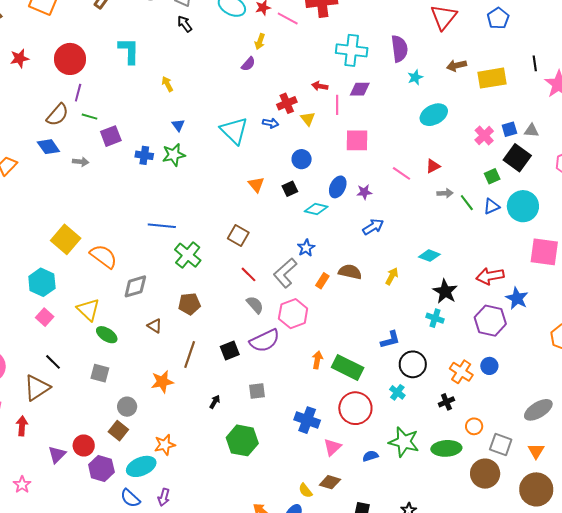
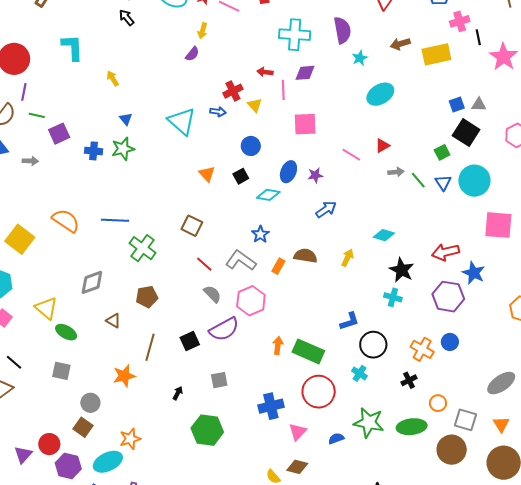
pink cross: (484, 136) -> (460, 21), moved, turned 30
blue triangle: (492, 206) -> (443, 183), turned -36
orange semicircle: (104, 256) -> (66, 221), moved
gray L-shape: (285, 273) -> (241, 261), turned 80
blue cross: (307, 420) -> (271, 406), turned -30

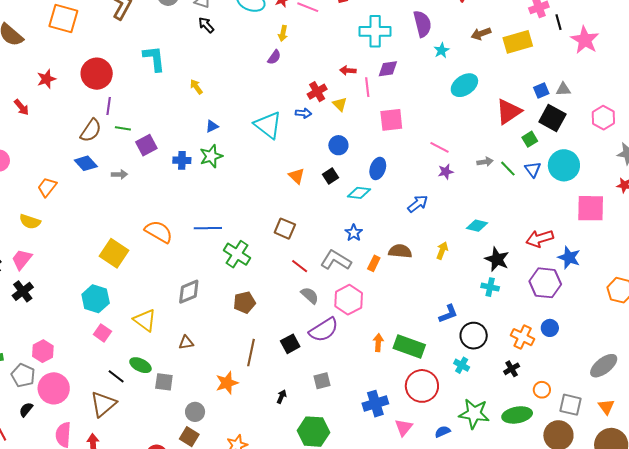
blue triangle: (126, 119) -> (212, 126), turned 48
red triangle: (382, 146) -> (509, 112), moved, size x1.8
purple star: (315, 175) -> (446, 172), moved
brown triangle: (113, 321) -> (186, 343), moved, turned -35
green ellipse: (66, 332) -> (140, 365), moved

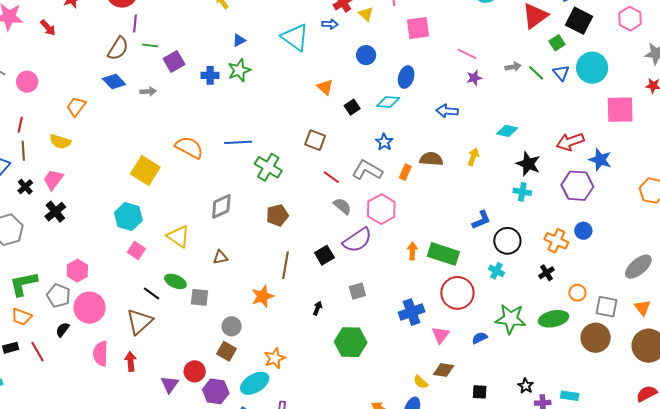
black square: (331, 176) -> (352, 107), moved
blue arrow: (418, 204) -> (447, 111), turned -135

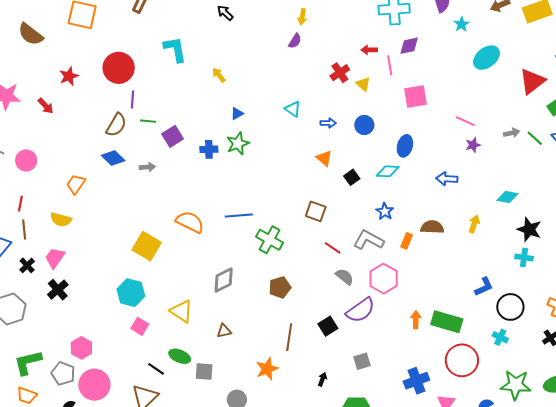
blue arrow: (330, 24) -> (328, 123), moved
cyan triangle: (295, 37) -> (293, 109), size x0.6

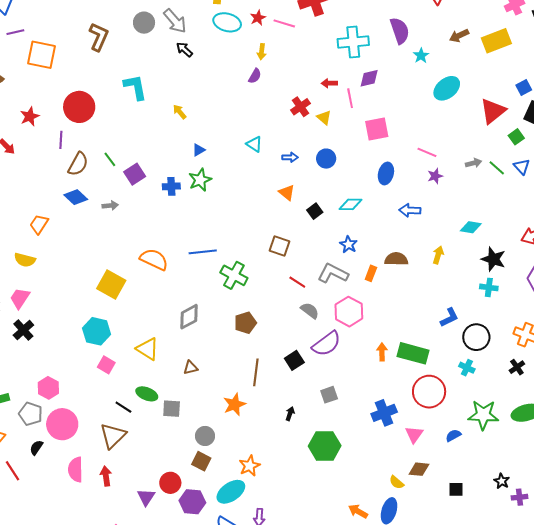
purple line: (133, 99) -> (61, 140), moved
green line: (148, 121) -> (110, 159), turned 49
blue ellipse: (405, 146) -> (386, 173), moved

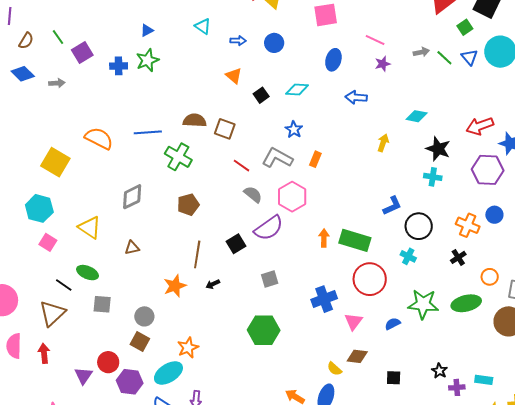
brown semicircle: (78, 164) -> (26, 41), size x0.7
brown semicircle: (396, 259) -> (195, 120), moved
gray square: (172, 409) -> (102, 304), moved
black arrow: (290, 414) -> (213, 284), moved, turned -136

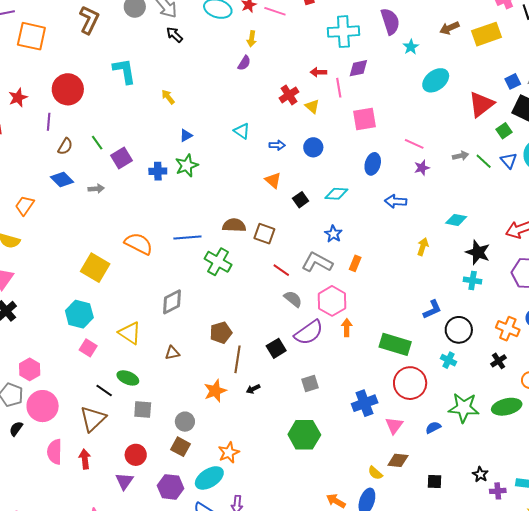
brown pentagon: (188, 205) -> (221, 333), moved
orange arrow: (324, 238) -> (347, 328), moved
red circle: (108, 362) -> (136, 455), moved

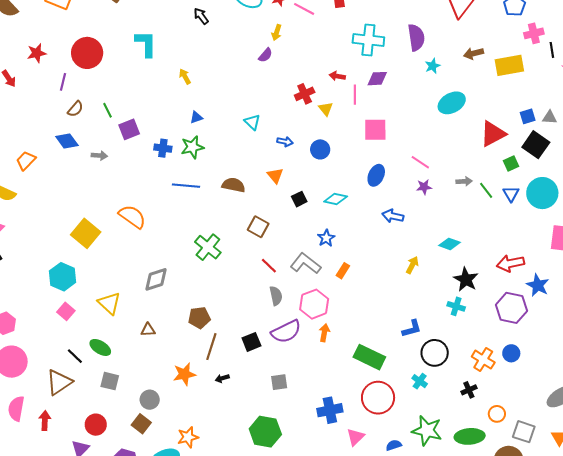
brown semicircle: (234, 225) -> (234, 185), moved
blue line: (187, 237) -> (186, 186), moved
gray semicircle: (293, 299) -> (276, 296), turned 30

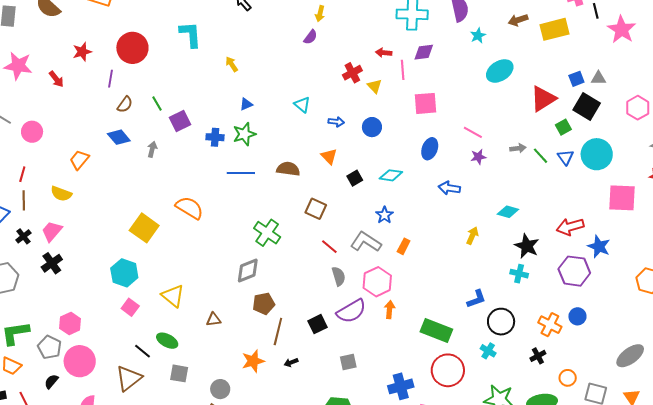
gray arrow: (99, 156) -> (152, 149), turned -77
gray diamond: (156, 279) -> (248, 271), moved

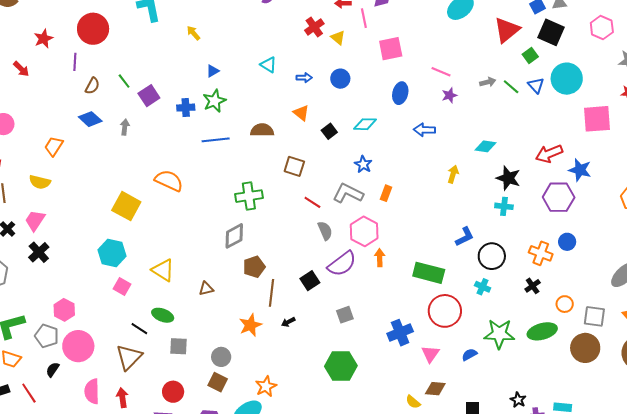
green cross: (267, 233) -> (249, 196), turned -36

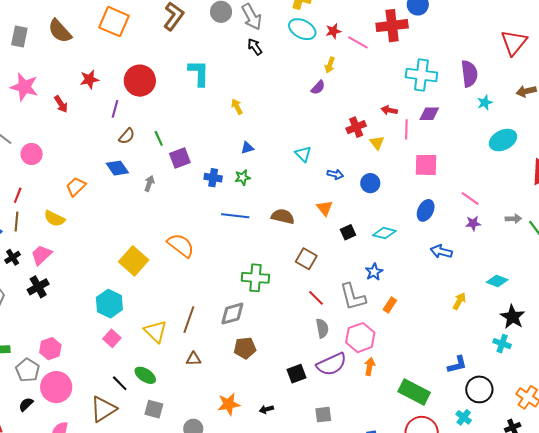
green star: (214, 101) -> (243, 177), size x0.7
gray L-shape: (348, 193) -> (353, 297), turned -144
brown line: (272, 293) -> (189, 320), moved

